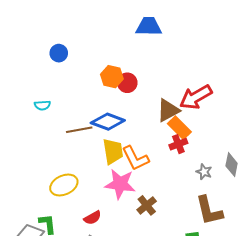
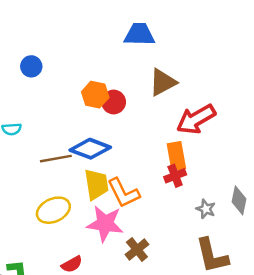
brown triangle: (168, 110) -> (163, 82), moved
orange rectangle: (179, 128) -> (176, 156), turned 35
yellow ellipse: (64, 185) -> (53, 210), moved

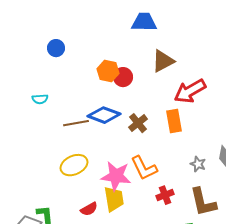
red cross: (175, 176) -> (165, 195), moved
yellow trapezoid: (96, 184) -> (114, 199), moved
orange L-shape: (123, 193) -> (144, 168), moved
brown cross: (137, 249) -> (138, 123), moved

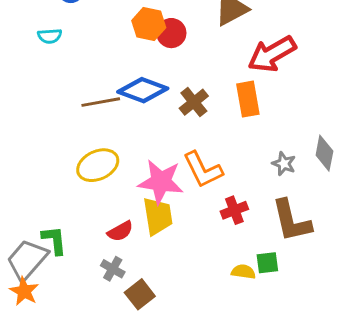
cyan semicircle: (40, 99) -> (50, 36), moved

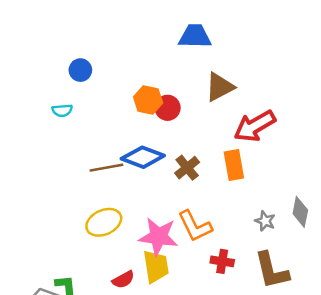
red cross: (234, 210) -> (222, 261), turned 30

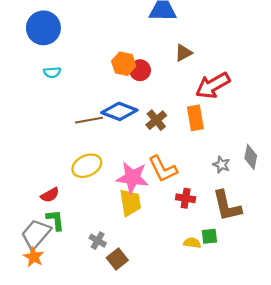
blue circle: (80, 70) -> (43, 28), moved, size x1.8
brown triangle: (220, 87) -> (183, 53), size x0.7
red semicircle: (123, 280) -> (50, 195), moved

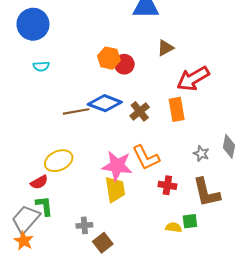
yellow ellipse: (87, 166) -> (59, 161), moved
gray cross: (98, 241) -> (84, 225), turned -35

